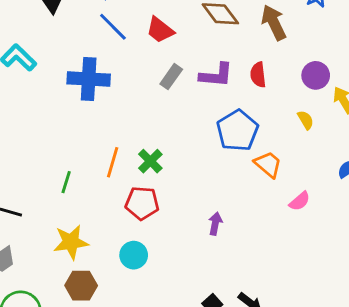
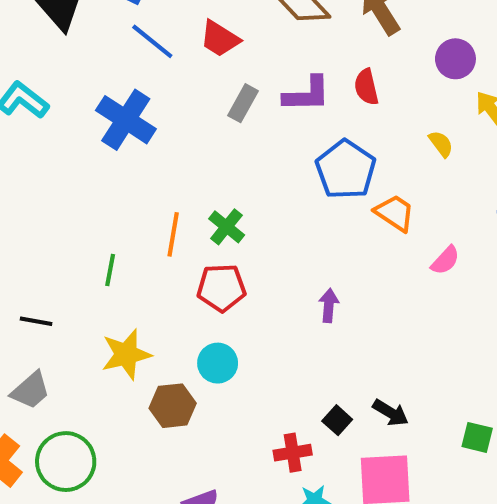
purple circle: (316, 75) -> (455, 59), moved
blue cross: (89, 79) -> (126, 120), turned 36
brown hexagon: (81, 286) -> (173, 406), moved

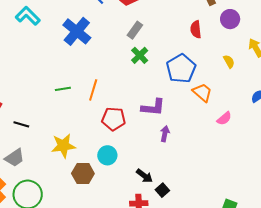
purple circle: (455, 59) -> (230, 19), moved
purple L-shape: (307, 94) -> (153, 107), moved
green cross: (227, 227) -> (140, 55), moved
green line: (110, 270) -> (63, 89), moved, turned 63
black arrow: (391, 413) -> (144, 176), moved

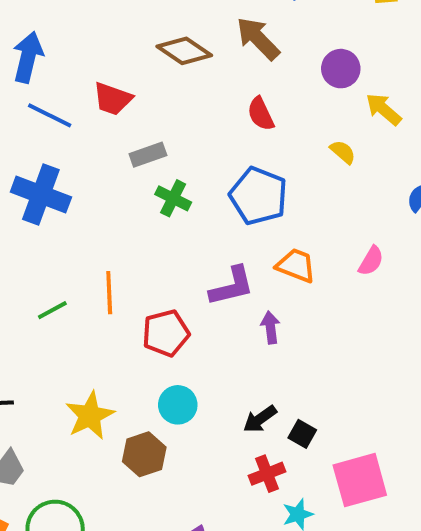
purple circle: (230, 19) -> (341, 69), moved
gray rectangle: (135, 30) -> (148, 155), turned 54
orange trapezoid: (202, 92) -> (296, 265), moved
black arrow: (144, 176) -> (260, 419), turned 126

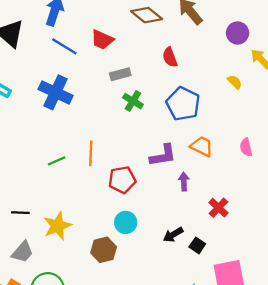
red semicircle: (261, 114) -> (170, 57), moved
pink semicircle: (371, 261) -> (246, 147), turned 132
yellow star: (90, 416) -> (57, 226), moved
red cross: (267, 474) -> (219, 208), moved, turned -30

